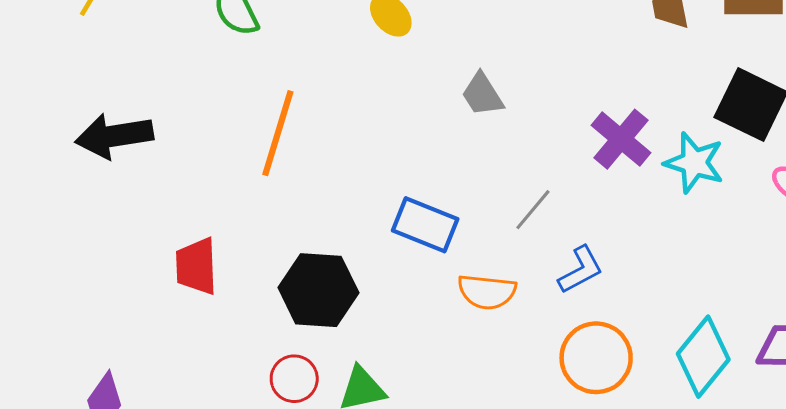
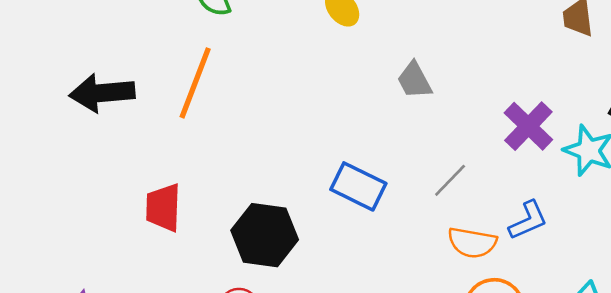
orange line: (278, 133) -> (195, 83), moved
blue L-shape: (581, 270) -> (528, 220), moved
orange semicircle: (487, 292) -> (472, 243), moved

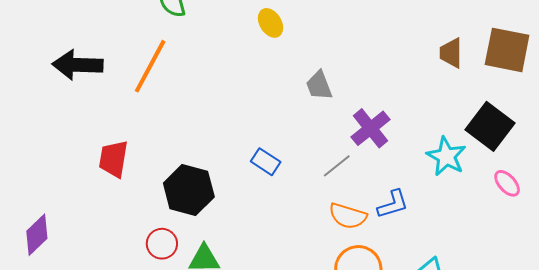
purple cross: (528, 126) -> (370, 128), moved
blue rectangle: (358, 186) -> (266, 162), size x0.7

